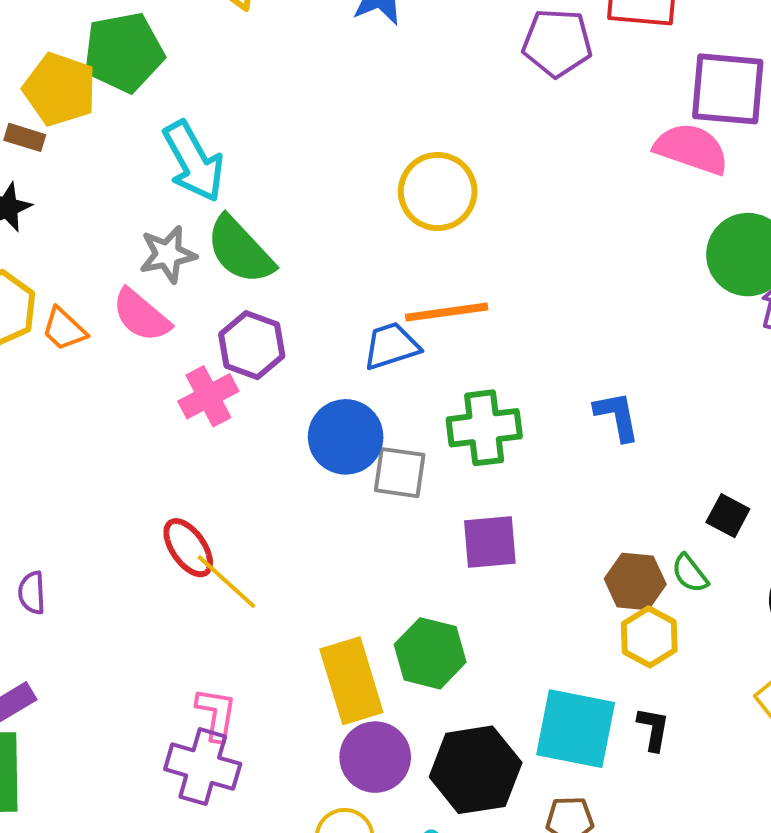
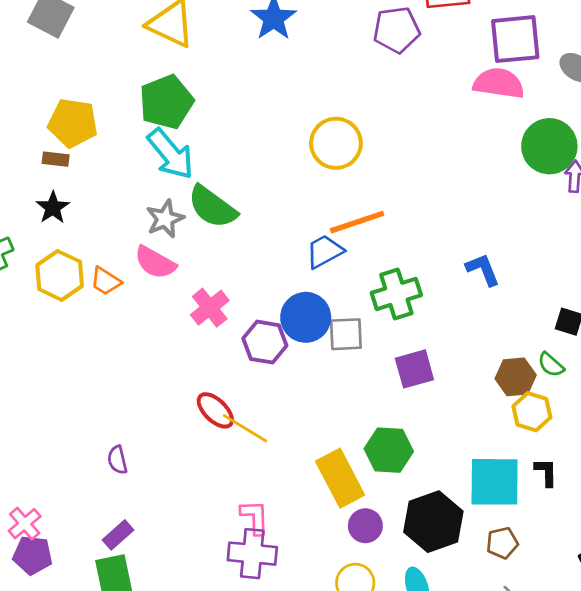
green pentagon: (124, 52) -> (166, 102), moved
purple hexagon: (252, 345) -> (265, 342), moved
purple circle: (375, 757) -> (365, 526), size x0.7

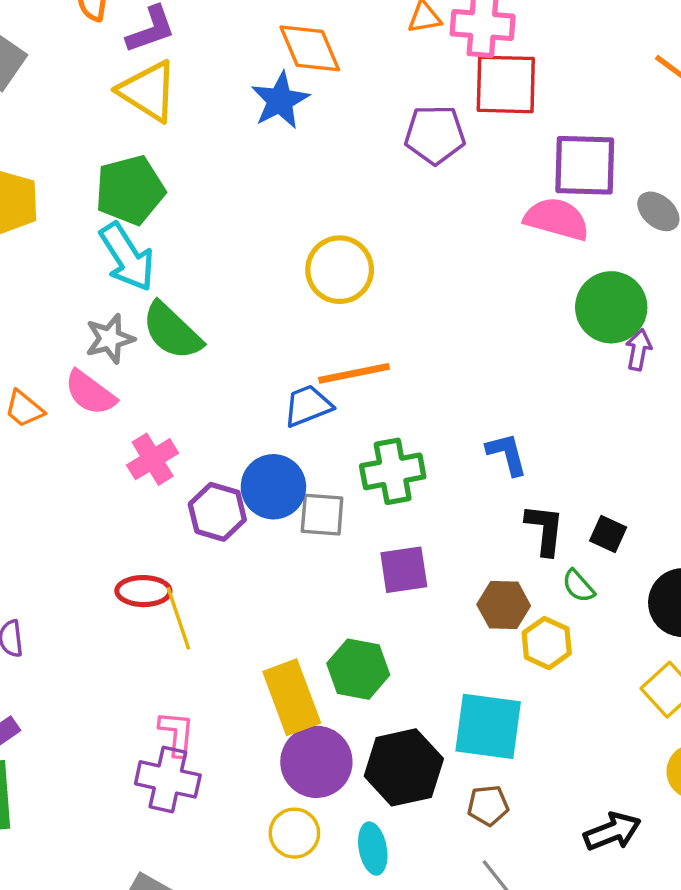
brown hexagon: (516, 377) -> (504, 605), moved
red ellipse: (215, 410) -> (143, 591), turned -51
yellow line: (245, 428) -> (178, 618), turned 33
black L-shape: (546, 472) -> (545, 530), moved, size x1.4
purple circle: (365, 526) -> (316, 762), size x1.6

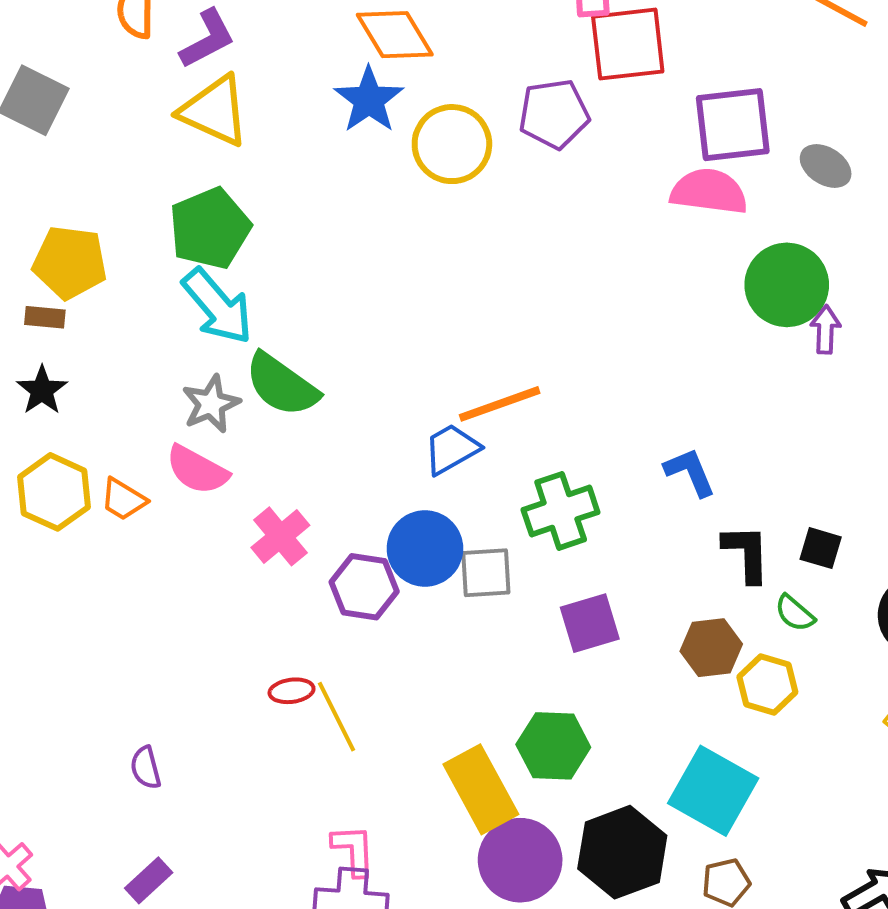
yellow circle: (340, 270) -> (452, 144), moved
red ellipse: (143, 591) -> (292, 691), size x0.7
cyan square: (488, 726) -> (713, 791), turned 30

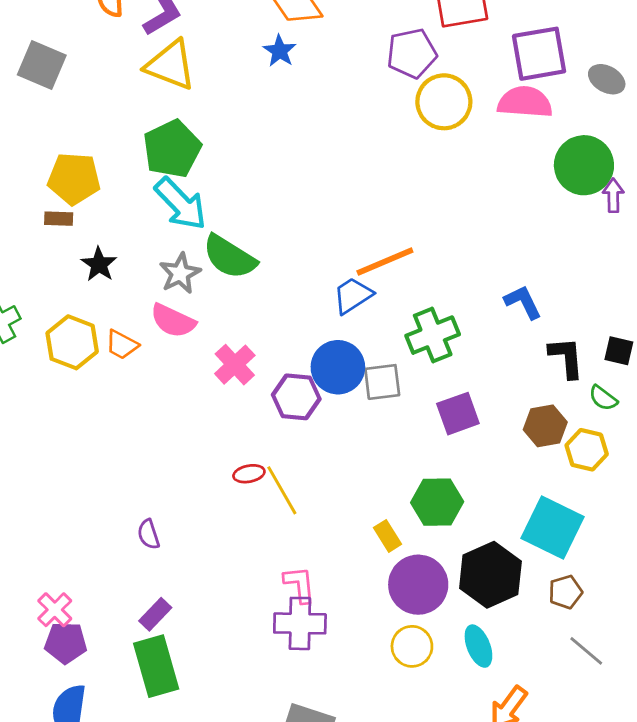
blue star: (369, 100) -> (280, 51), size x0.7
yellow circle: (452, 144) -> (444, 102), moved
black star: (42, 390) -> (99, 264), moved
yellow rectangle: (481, 789) -> (387, 536), size x0.5

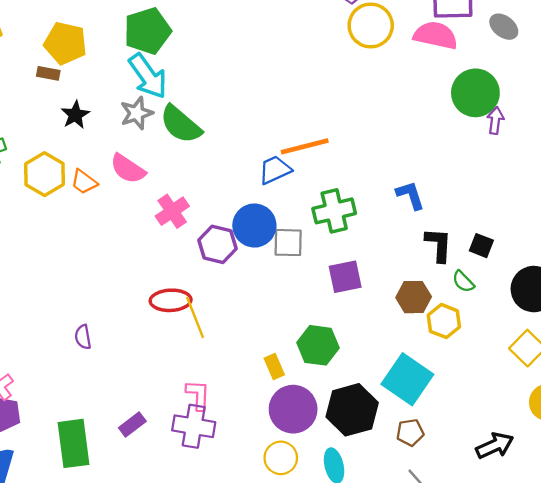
gray star: (180, 273) -> (137, 113), moved
red ellipse: (249, 474) -> (171, 300), size x1.6
purple rectangle: (155, 614) -> (132, 424), moved

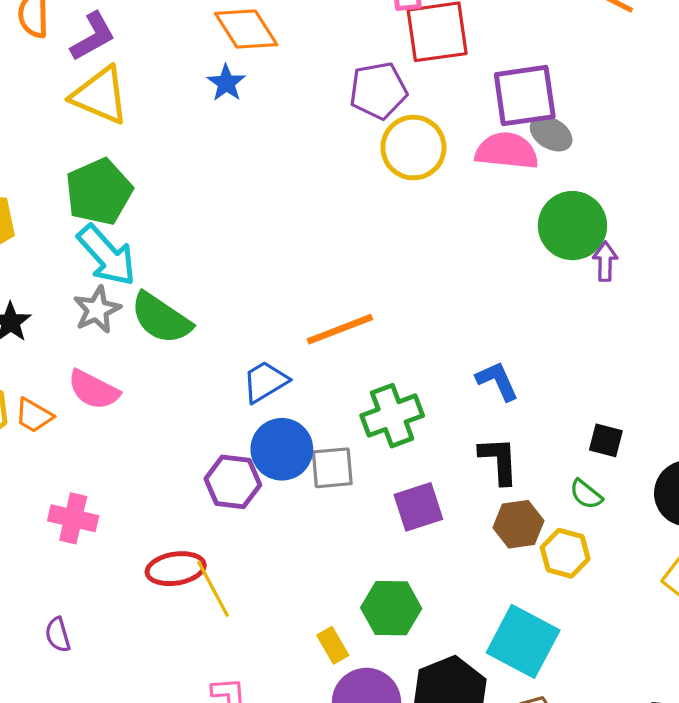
gray ellipse: (504, 27) -> (551, 134), moved
blue trapezoid: (275, 170) -> (265, 382), moved
pink cross: (172, 211) -> (73, 518), moved, turned -36
black L-shape: (439, 245) -> (499, 460), moved

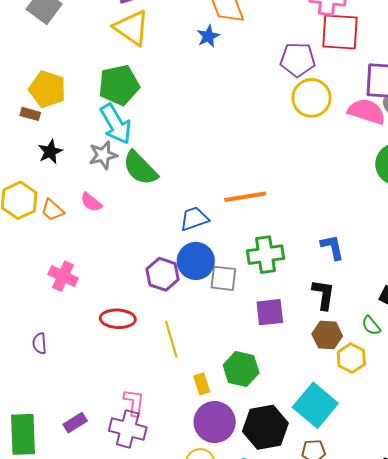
pink semicircle: (94, 390) -> (91, 202), size x0.7
yellow line: (213, 589) -> (171, 339), moved

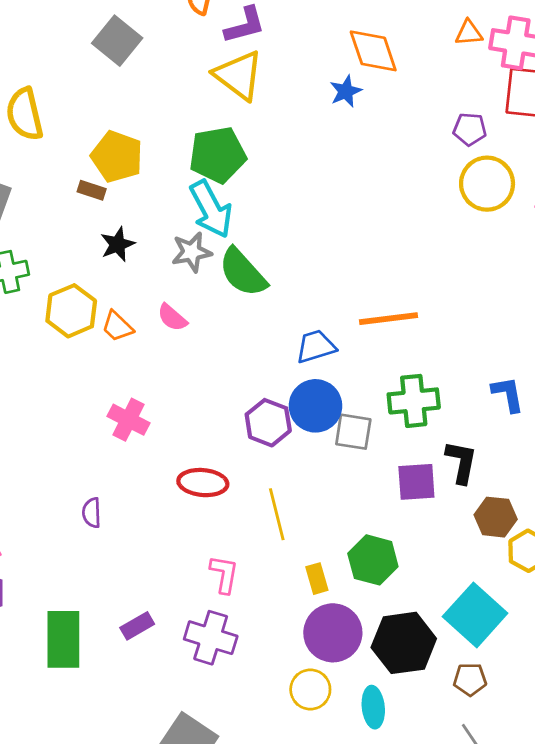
purple pentagon: (298, 60) -> (470, 129), size x0.7
black L-shape: (323, 295) -> (461, 462), moved
pink L-shape: (134, 402) -> (224, 574), moved

